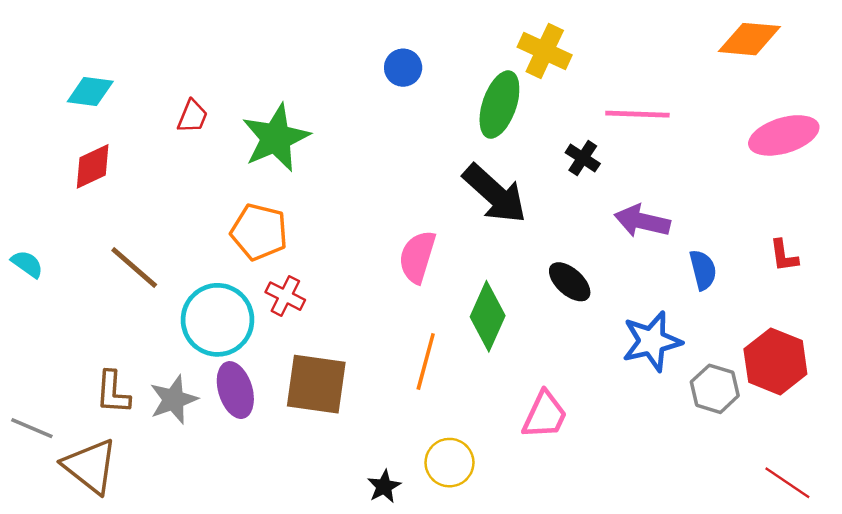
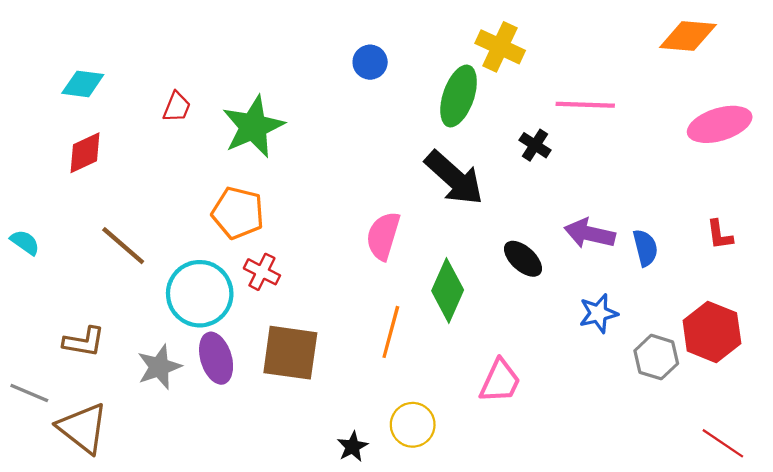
purple arrow: (642, 221) -> (590, 234), moved
blue star: (652, 341) -> (598, 313), size x0.7
brown L-shape: (113, 392) -> (84, 342), moved, turned -84

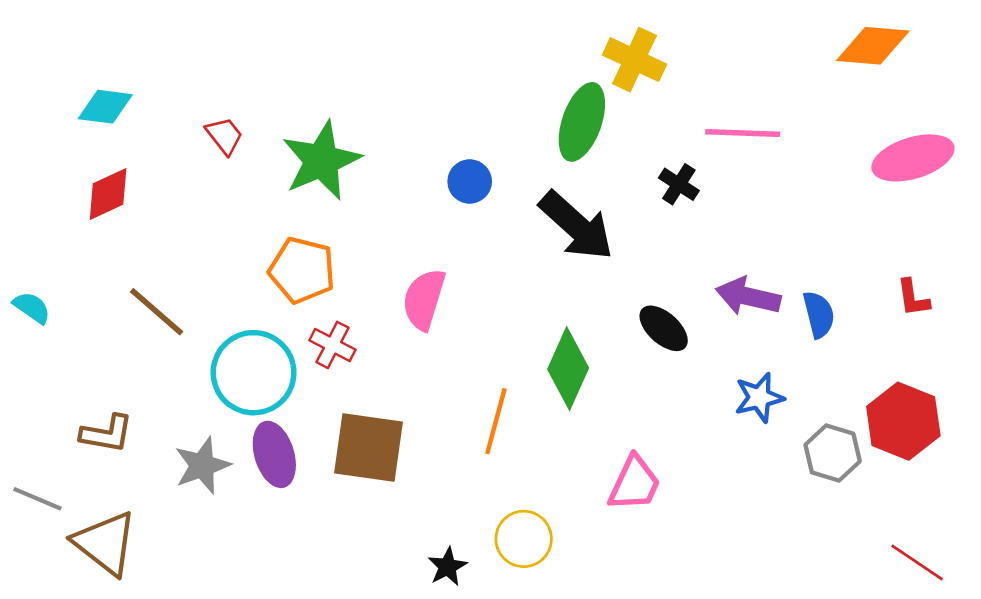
blue circle: (370, 62) -> (470, 181), moved
red trapezoid: (177, 107) -> (224, 136), turned -60
pink semicircle: (383, 236) -> (424, 299), moved

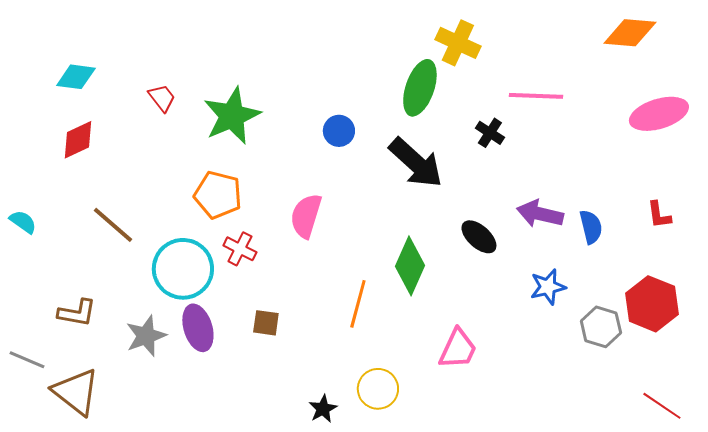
brown square: (369, 447) -> (266, 323), size x0.5

